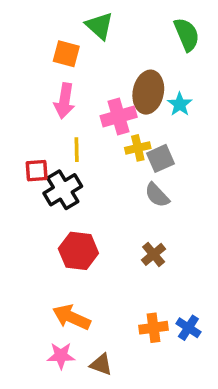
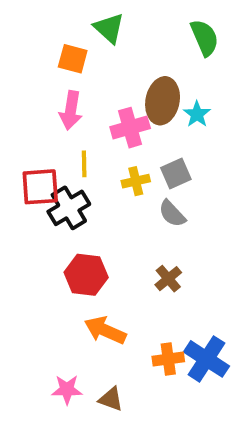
yellow cross: (138, 148) -> (136, 181), moved
red square: (37, 171) -> (40, 187), size x1.5
orange arrow: (71, 317) -> (105, 330), moved
blue cross: (188, 328) -> (207, 359), size x1.6

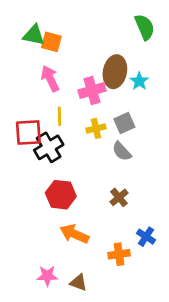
green triangle: (109, 28) -> (34, 35), moved, turned -30
pink arrow: (71, 110) -> (50, 78), turned 145
blue cross: (207, 359) -> (146, 237), moved, size x0.6

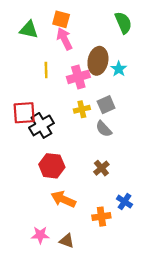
orange square: (51, 42) -> (61, 19), moved
pink arrow: (50, 78) -> (65, 39), moved
yellow line: (59, 116) -> (46, 70), moved

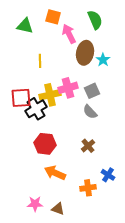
green semicircle: (123, 23) -> (95, 20), moved
pink arrow: (65, 39) -> (69, 34), moved
pink cross: (78, 77) -> (68, 88), moved
yellow cross: (82, 109) -> (50, 95), moved, size x1.5

